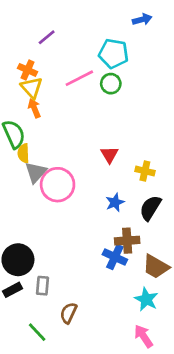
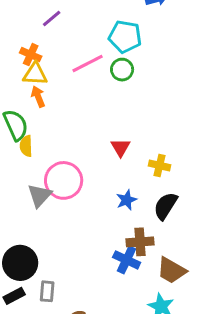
yellow triangle: (32, 88) -> (35, 74), turned -45
gray triangle: (36, 172) -> (40, 195), moved

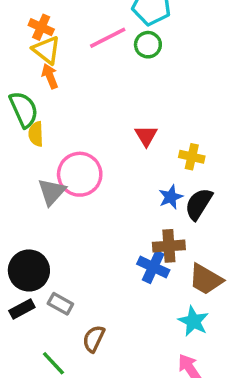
yellow triangle: (35, 74) -> (46, 50), turned 35
blue star: (127, 200) -> (171, 197), moved
gray rectangle: (47, 291) -> (60, 304), turned -66

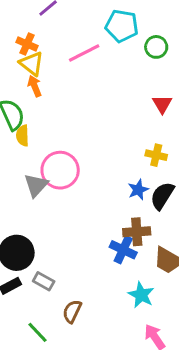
green circle: (148, 45) -> (156, 47), moved
red triangle: (146, 136) -> (162, 104), moved
cyan star: (193, 321) -> (141, 295), moved

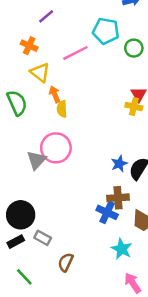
yellow triangle: (32, 63) -> (40, 72), moved
orange arrow: (35, 86) -> (55, 94), moved
yellow semicircle: (23, 136) -> (62, 109), moved
yellow cross: (156, 155) -> (134, 106), moved
green line: (38, 332) -> (24, 277), moved

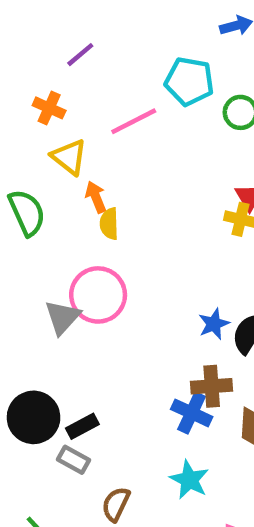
black rectangle: (16, 242) -> (82, 426), moved
cyan star: (122, 249) -> (189, 480), moved

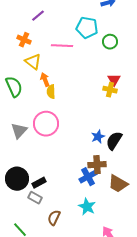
pink line: (134, 121) -> (62, 46), turned 30
gray triangle: (62, 317) -> (19, 131), moved
blue cross: (192, 413) -> (88, 177), turned 36

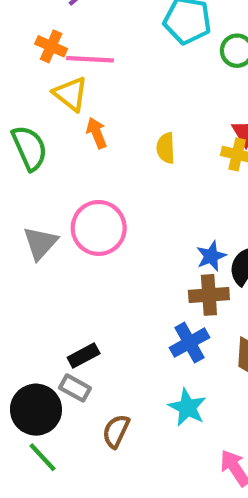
pink line: (62, 46) -> (90, 59), moved
yellow semicircle: (51, 92) -> (166, 148), moved
brown cross: (97, 165) -> (209, 295), moved
black circle: (17, 179) -> (36, 410), moved

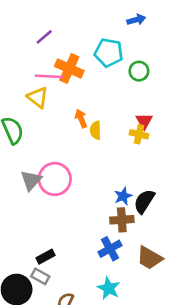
orange cross: (51, 46) -> (69, 68), moved, size x1.5
orange arrow: (97, 133) -> (81, 118), moved
gray triangle: (40, 243) -> (31, 180), moved

